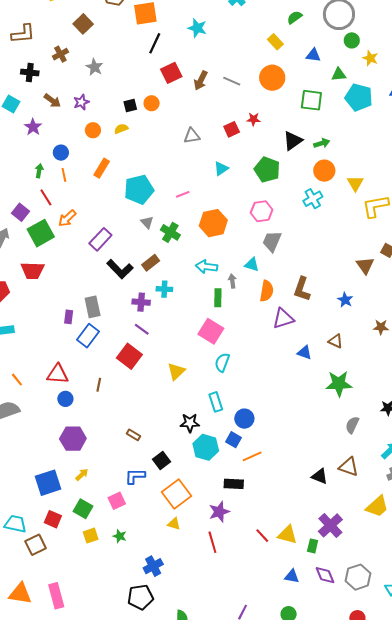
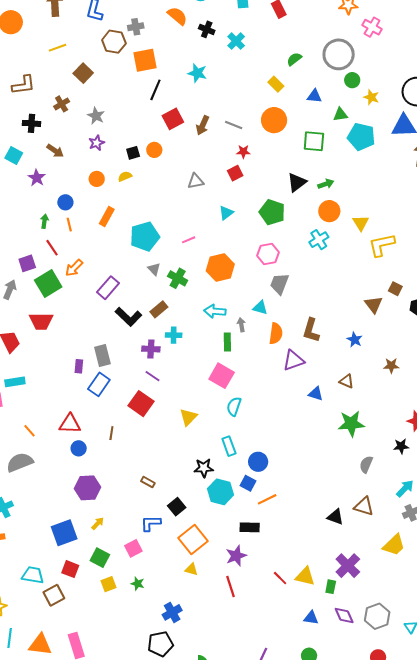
purple star: (81, 102) -> (97, 143), moved
red star: (254, 119) -> (243, 152), moved
purple square: (21, 212) -> (27, 263), turned 36

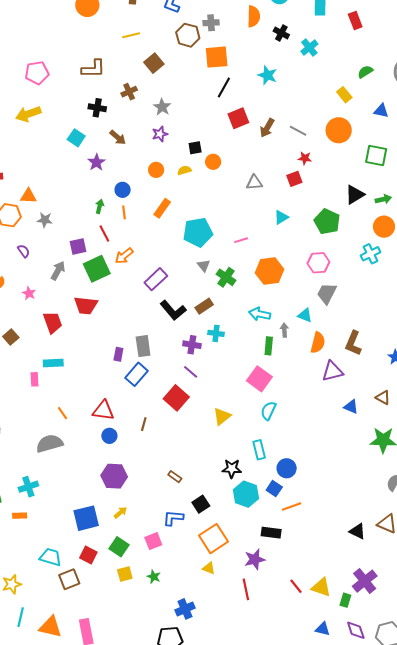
orange semicircle: (177, 16) -> (254, 16), turned 45
orange circle: (154, 150) -> (213, 162), moved

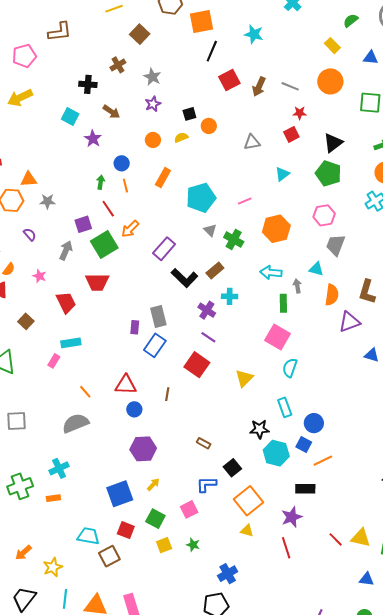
brown L-shape: (93, 69) -> (60, 32), moved
black triangle: (355, 195) -> (333, 143), moved
purple cross: (192, 345) -> (207, 310), turned 30
pink rectangle: (34, 379) -> (54, 361), turned 40

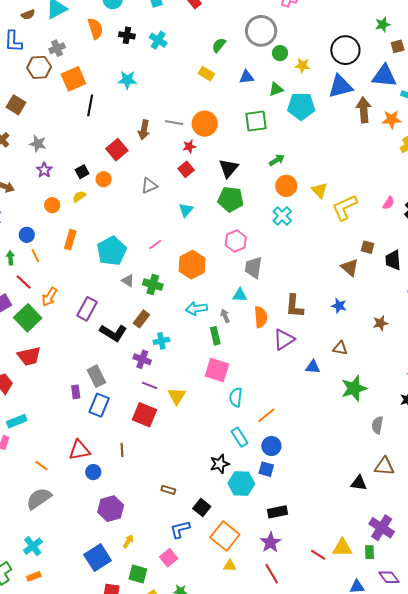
red square: (229, 80) -> (117, 150), moved
orange circle: (330, 81) -> (205, 124), moved
yellow triangle: (244, 378) -> (177, 396), moved
orange line: (323, 461) -> (266, 415), moved

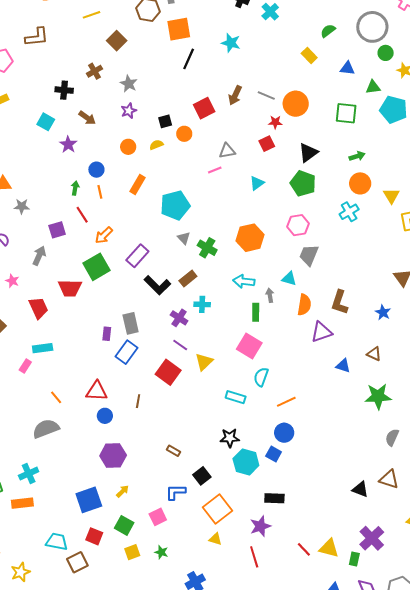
pink line: (155, 245) -> (215, 170), moved
green square: (28, 318) -> (97, 267), moved
cyan rectangle: (240, 437) -> (236, 397), moved, turned -54
orange rectangle: (34, 576) -> (22, 503), size x1.5

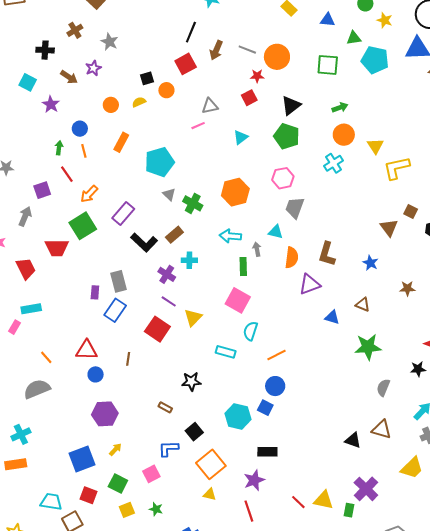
black line: (189, 59) -> (191, 32), moved
purple star: (129, 111) -> (93, 68), moved
black star: (230, 438) -> (191, 381), moved

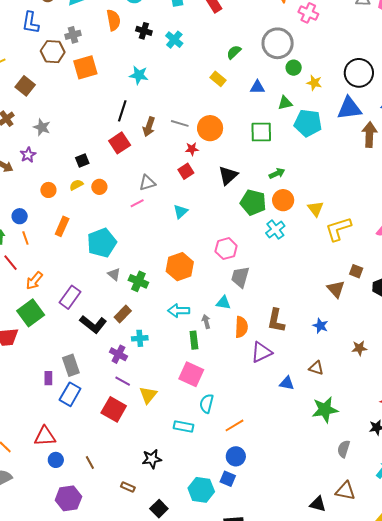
orange circle: (166, 90) -> (99, 187), moved
green pentagon: (287, 136) -> (253, 202), moved
brown line: (128, 359) -> (90, 462), moved, turned -32

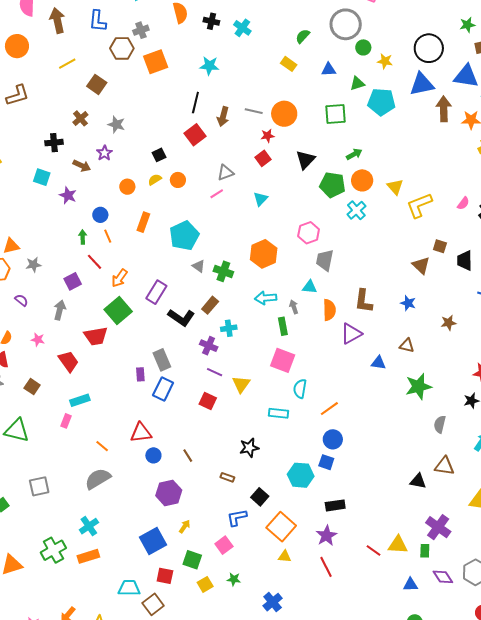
red square: (114, 409) -> (208, 401), size x0.7

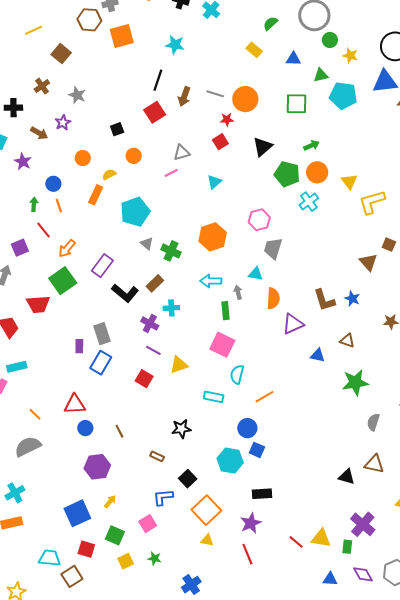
yellow semicircle: (155, 180) -> (109, 174), moved
brown L-shape: (364, 301) -> (324, 300), moved, turned -30
yellow triangle: (241, 384) -> (179, 365), turned 30
blue circle: (333, 439) -> (247, 428), moved

